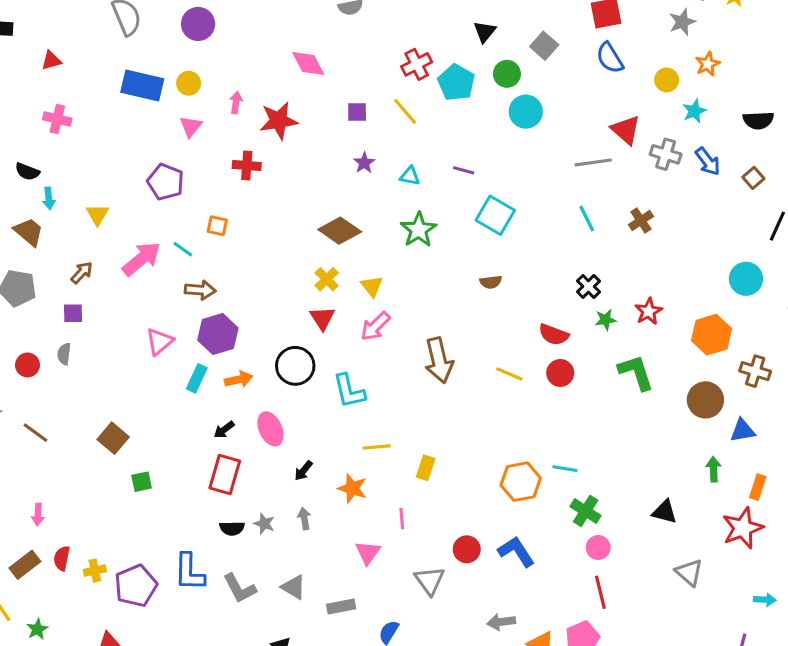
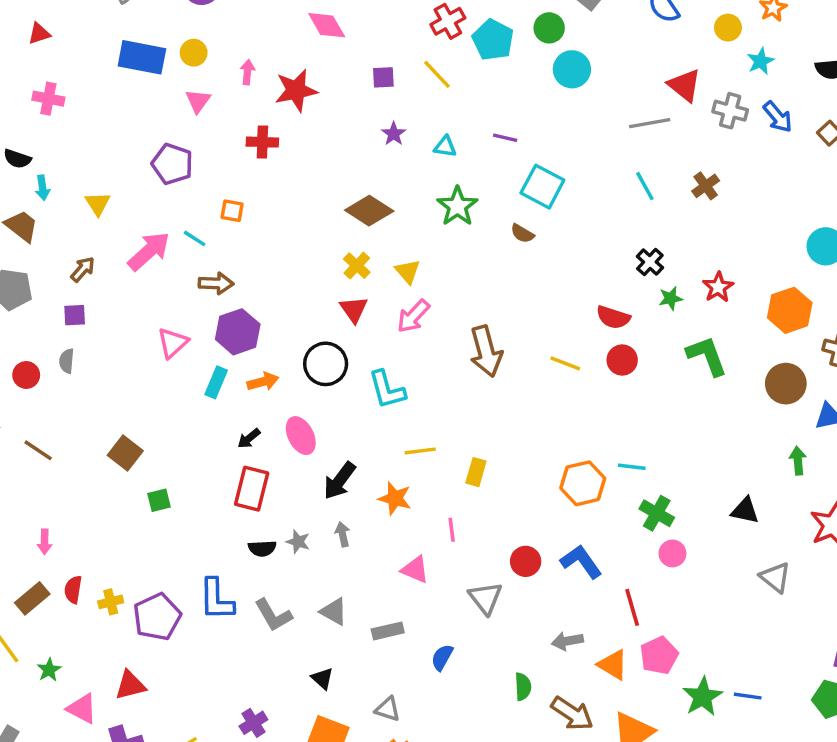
brown semicircle: (491, 282) -> (522, 233), moved, turned 40
black arrow: (303, 471) -> (340, 481), size x1.6
pink triangle: (368, 553) -> (415, 569), turned -40
red line: (600, 592) -> (632, 607), moved

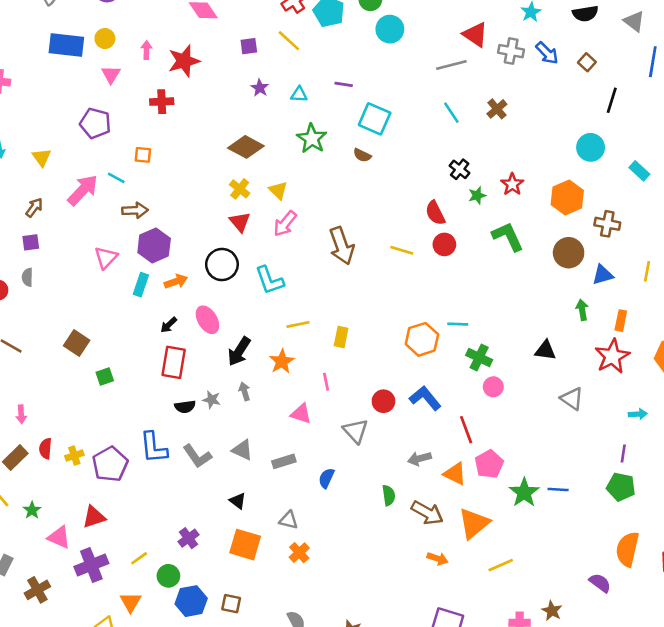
red semicircle: (613, 317) -> (435, 213), turned 50
orange star: (395, 498) -> (282, 361), turned 30

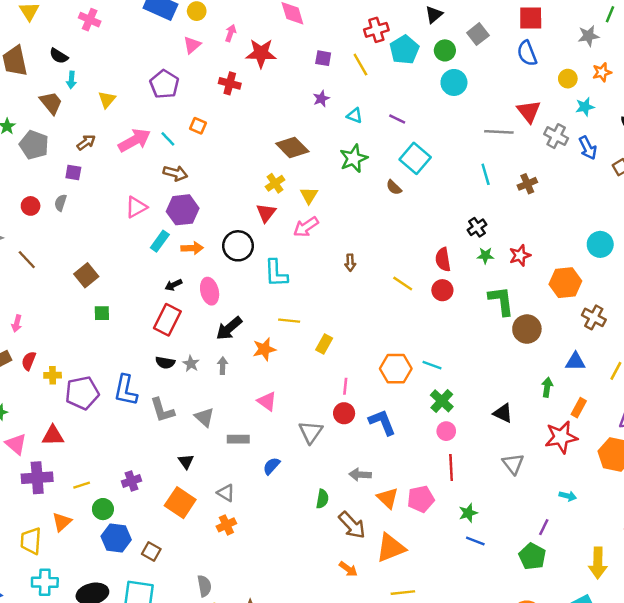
brown arrow: (342, 246) -> (350, 263), size x0.5
brown circle: (569, 253) -> (527, 329), moved
pink line: (326, 382) -> (345, 386), moved
red line: (466, 430) -> (451, 467), moved
green star: (524, 493) -> (468, 513), moved, size x0.7

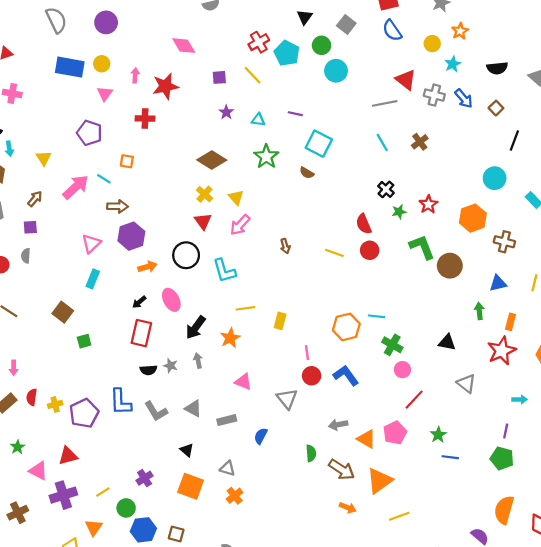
cyan rectangle: (160, 241) -> (93, 279), moved
red line: (451, 467) -> (414, 400), turned 60

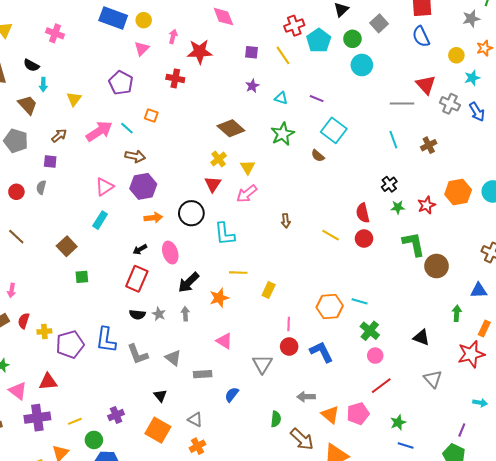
orange hexagon: (473, 218) -> (458, 192), moved

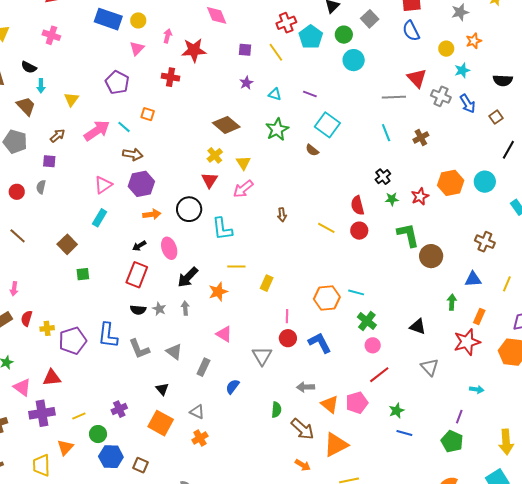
gray rectangle: (203, 374) -> (203, 367), turned -60

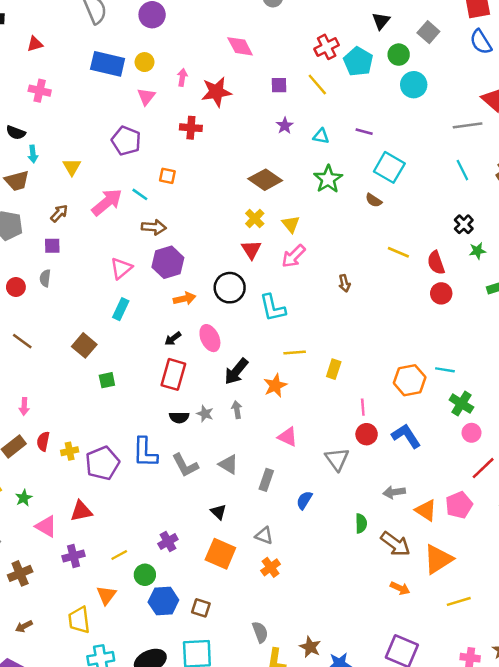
brown trapezoid: (26, 106) -> (17, 181), turned 125
yellow line: (326, 228) -> (398, 252), moved
purple cross: (42, 413) -> (74, 556), size x0.7

